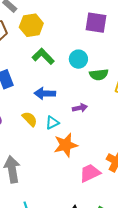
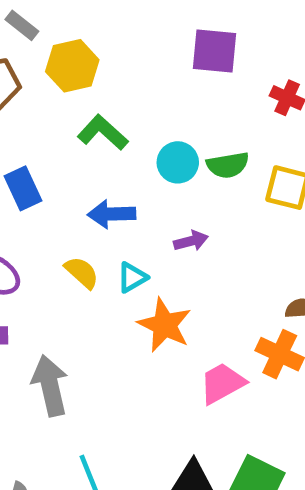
cyan circle: (78, 59) -> (178, 162), moved
orange star: (66, 145) -> (165, 325), turned -30

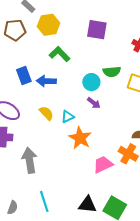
purple square: (215, 51) -> (97, 30), moved
cyan circle: (178, 162) -> (91, 82), moved
blue arrow: (112, 214) -> (46, 81), moved
purple arrow: (191, 241) -> (94, 103), turned 48

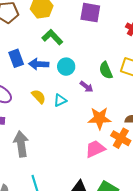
green semicircle: (112, 72) -> (106, 70), moved, turned 72
cyan circle: (91, 82) -> (66, 67), moved
orange star: (80, 138) -> (99, 118), moved, turned -30

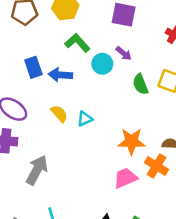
cyan circle: (66, 67) -> (102, 64), moved
purple arrow: (87, 87) -> (124, 53), moved
gray arrow: (21, 144) -> (37, 170), turned 35

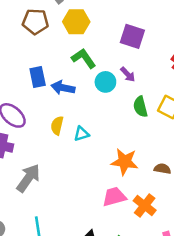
yellow semicircle: (59, 114) -> (57, 126), turned -132
orange cross: (156, 166) -> (145, 205), moved

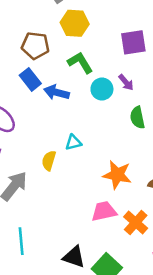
brown pentagon: (35, 22) -> (35, 46), moved
purple square: (132, 36) -> (133, 42), turned -30
blue rectangle: (38, 77) -> (30, 79), turned -30
yellow semicircle: (57, 126) -> (49, 161), moved

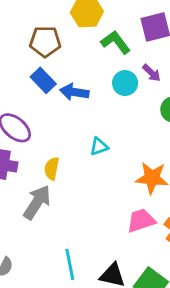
green L-shape: (80, 63) -> (116, 42), moved
yellow semicircle: (49, 161) -> (52, 169), moved
cyan line: (21, 241) -> (70, 264), moved

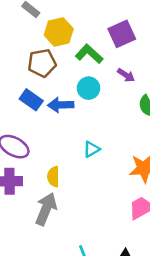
brown pentagon: (45, 42) -> (42, 63), moved
cyan circle: (125, 83) -> (89, 88), moved

